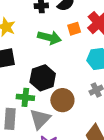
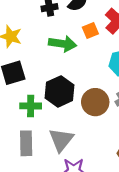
green cross: (25, 97) -> (31, 106), moved
brown circle: (62, 100) -> (95, 102), moved

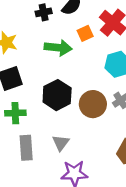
green cross: (31, 106) -> (15, 113), moved
gray triangle: (61, 140) -> (61, 143), size x0.7

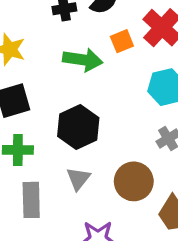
brown circle: (93, 104) -> (134, 181), moved
gray triangle: (61, 143) -> (78, 179), moved

